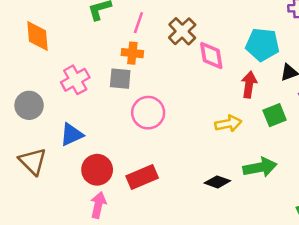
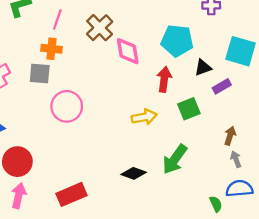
green arrow: (260, 167) -> (175, 159), turned 136
red rectangle: (142, 177) -> (71, 194), moved

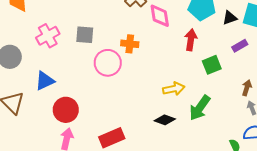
orange cross: (51, 49) -> (130, 44), moved
black triangle: (203, 68) -> (230, 18), moved
yellow arrow: (144, 117) -> (174, 89), moved

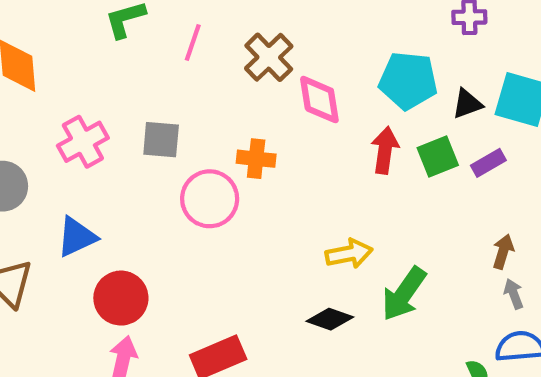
green square: (212, 65) -> (438, 157), moved

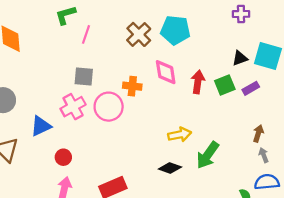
pink line: (193, 43) -> (86, 34), moved
cyan pentagon: (408, 81) -> (175, 30), moved
pink diamond: (319, 100) -> (166, 72), moved
pink cross: (83, 142) -> (73, 107), moved
red circle: (121, 298) -> (63, 157), size x0.6

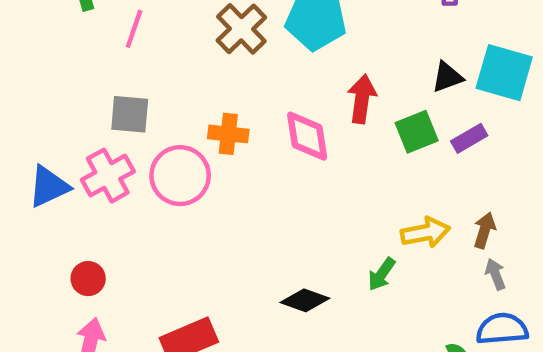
pink diamond: (166, 72) -> (307, 136), moved
red arrow: (198, 82) -> (362, 99), moved
blue triangle: (41, 126) -> (49, 187), moved
yellow arrow: (180, 135) -> (425, 233), moved
green arrow: (208, 155) -> (382, 274), size x0.6

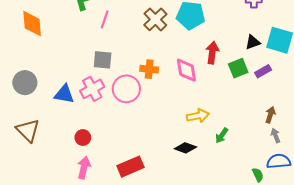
blue triangle: (49, 187) -> (64, 94), turned 35
yellow arrow: (425, 233) -> (198, 116), moved

